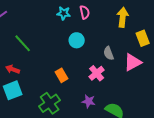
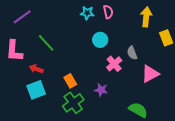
pink triangle: (133, 62) -> (150, 74), moved
pink cross: (97, 73) -> (114, 64), moved
orange rectangle: (62, 75) -> (70, 81), moved
purple star: (89, 101) -> (101, 90), moved

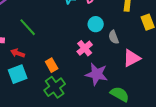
cyan circle: (100, 40) -> (96, 24), moved
pink cross: (114, 64) -> (85, 48), moved
purple star: (101, 90) -> (97, 74), moved, size x1.6

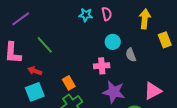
pink cross: (85, 48) -> (102, 66), turned 35
pink triangle: (132, 58) -> (153, 91), moved

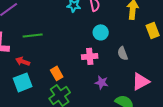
green line: (45, 45) -> (33, 35), turned -54
gray semicircle: (131, 55) -> (123, 53), moved
purple star: (114, 92) -> (102, 82), size x0.6

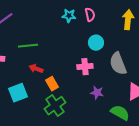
gray semicircle: (123, 53) -> (118, 64), size x1.6
red arrow: (23, 61) -> (36, 69), moved

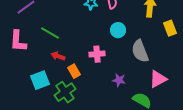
green line: (28, 46) -> (50, 33), turned 36
pink cross: (85, 67) -> (97, 54), moved
green cross: (55, 106) -> (65, 92), moved

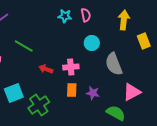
red arrow: (58, 56) -> (46, 69), moved
orange rectangle: (74, 71) -> (72, 90), moved, turned 32

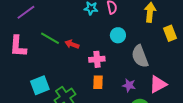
red arrow: (46, 69) -> (72, 44), moved
purple star: (93, 93) -> (129, 85), moved

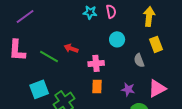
yellow rectangle: (170, 33) -> (156, 44), moved
green line: (50, 38) -> (49, 56), moved
gray semicircle: (140, 56) -> (139, 60), size x0.6

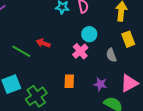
pink cross: (96, 63) -> (80, 51), moved, turned -35

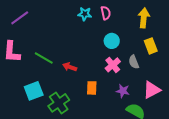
red arrow: (43, 43) -> (70, 67), moved
pink cross: (80, 51) -> (113, 65), moved

